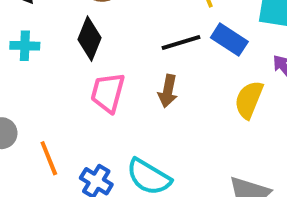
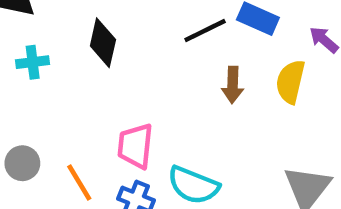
brown arrow: (168, 91) -> (233, 85), moved
pink trapezoid: (108, 93) -> (135, 146), moved

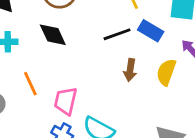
black diamond: (103, 43) -> (53, 35), turned -44
orange line: (79, 182) -> (30, 84), moved

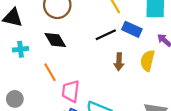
orange line: (30, 84) -> (50, 72), moved

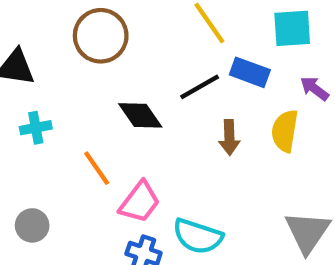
black diamond: (55, 40) -> (140, 115), moved
pink trapezoid: (71, 91) -> (140, 202), turned -145

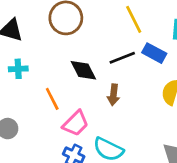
brown arrow: (229, 137) -> (113, 95), moved

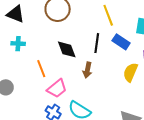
black line: (122, 58) -> (97, 43), turned -66

